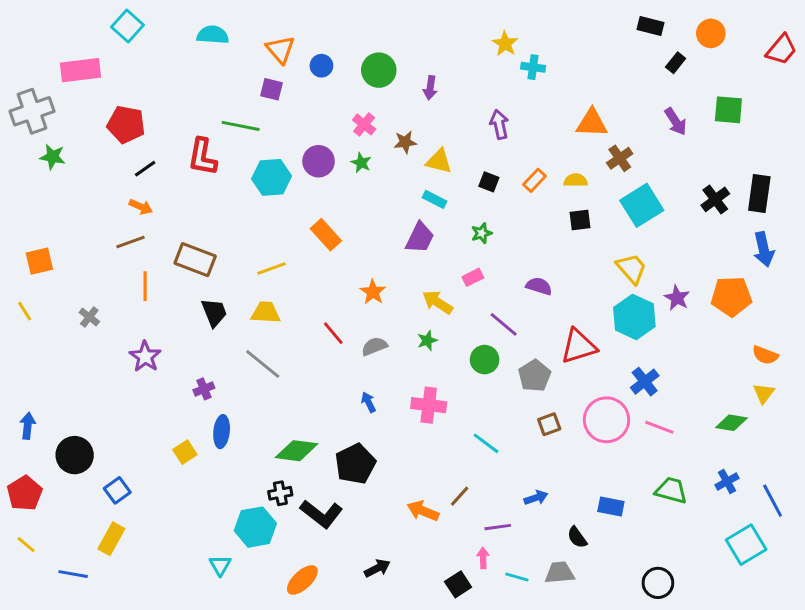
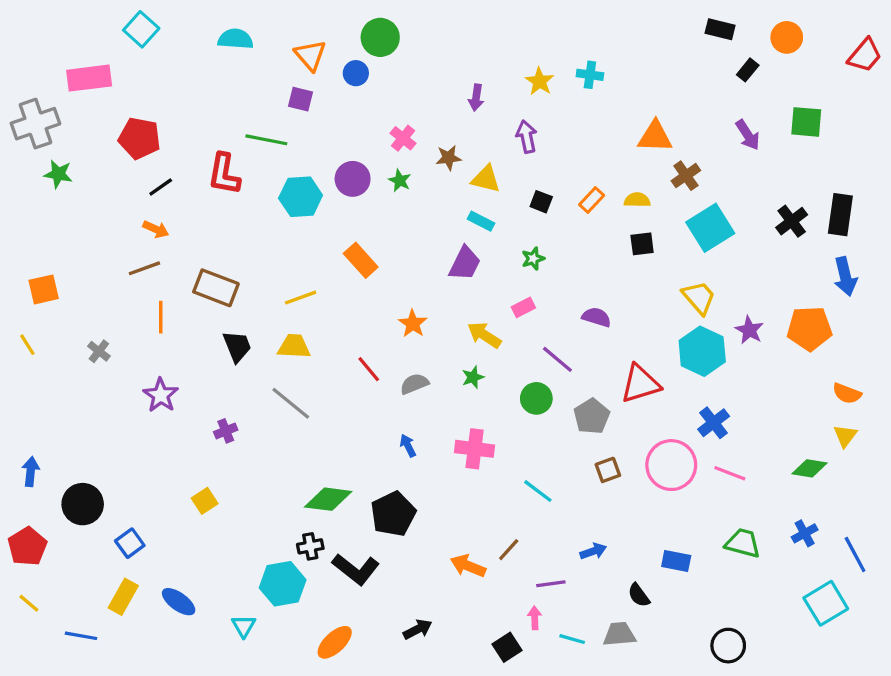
yellow star: (505, 44) -> (540, 81), moved
green circle: (379, 70) -> (380, 37), moved
purple arrow: (499, 124) -> (527, 137), moved
blue ellipse: (222, 432) -> (179, 602), moved, turned -60

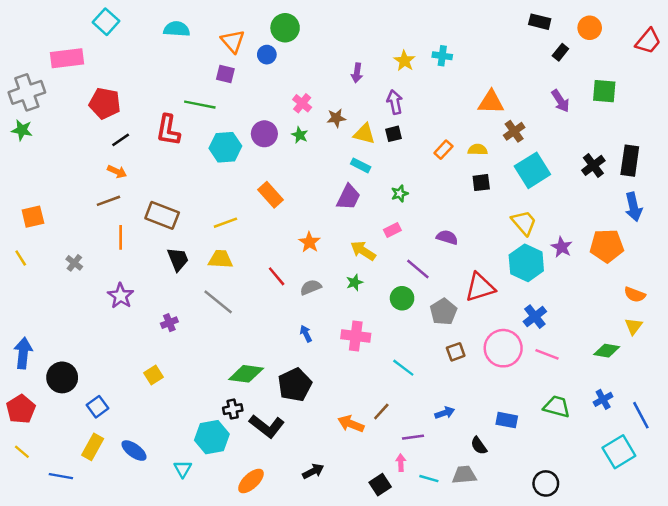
green star: (58, 174) -> (22, 130), moved
black square: (541, 202) -> (394, 134), moved, turned -35
blue arrow: (31, 472) -> (23, 353), size x1.4

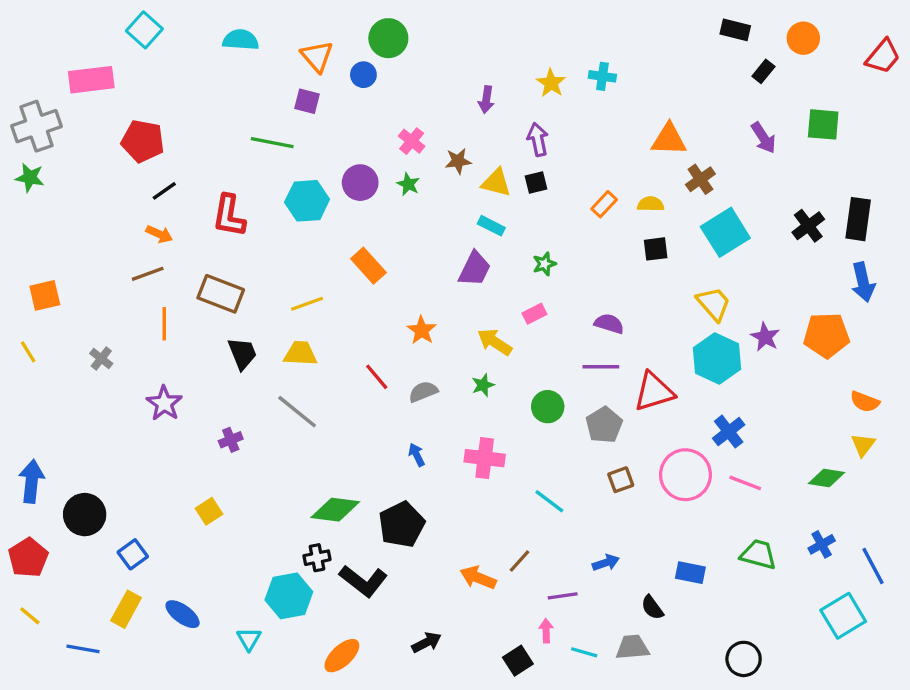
red L-shape: (168, 130) -> (229, 216), moved
purple line: (418, 269) -> (601, 367), moved, turned -40

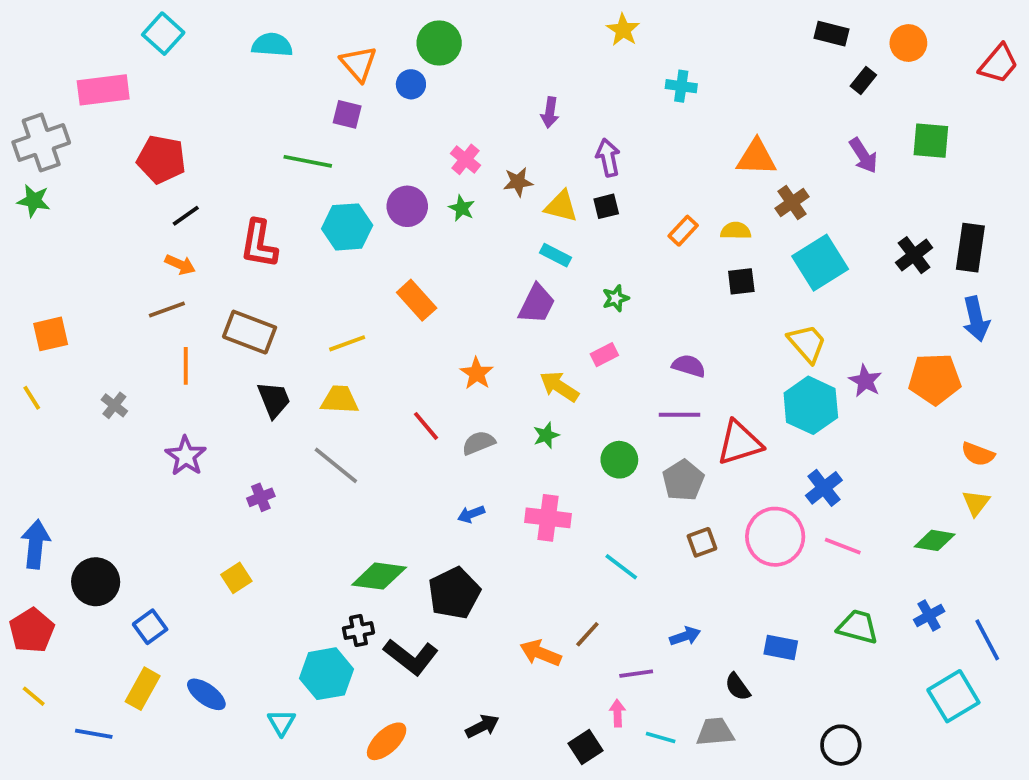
yellow star: (551, 83) -> (623, 30), moved
blue arrow: (417, 455) -> (471, 514), turned -85

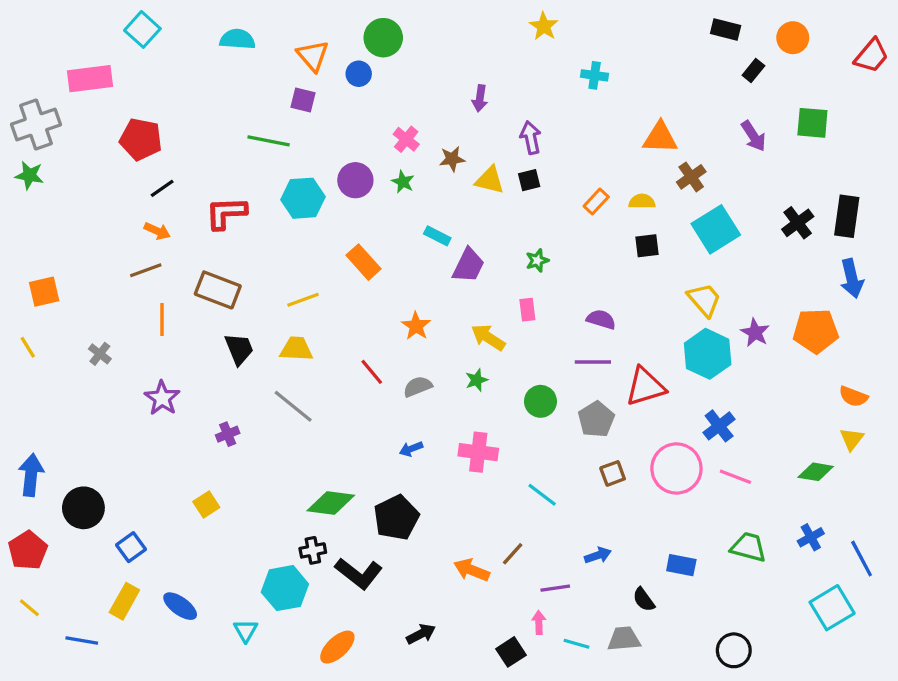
red L-shape: (259, 244) -> (226, 213), turned 78
cyan rectangle: (556, 255) -> (437, 236), moved
pink rectangle: (604, 355) -> (527, 310), turned -70

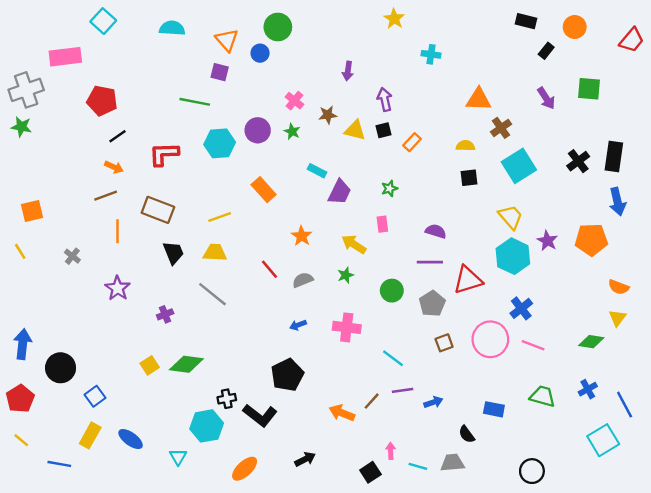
orange rectangle: (596, 201) -> (412, 142), moved
green diamond: (331, 503) -> (186, 364), moved
purple line: (555, 588) -> (403, 390), moved

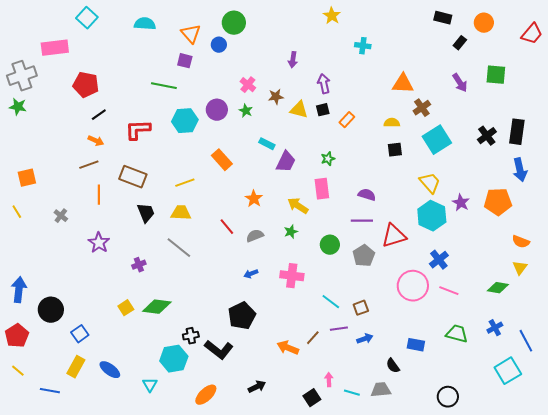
pink rectangle: (382, 224) -> (322, 189), size x1.5
brown square: (444, 343) -> (361, 308), moved

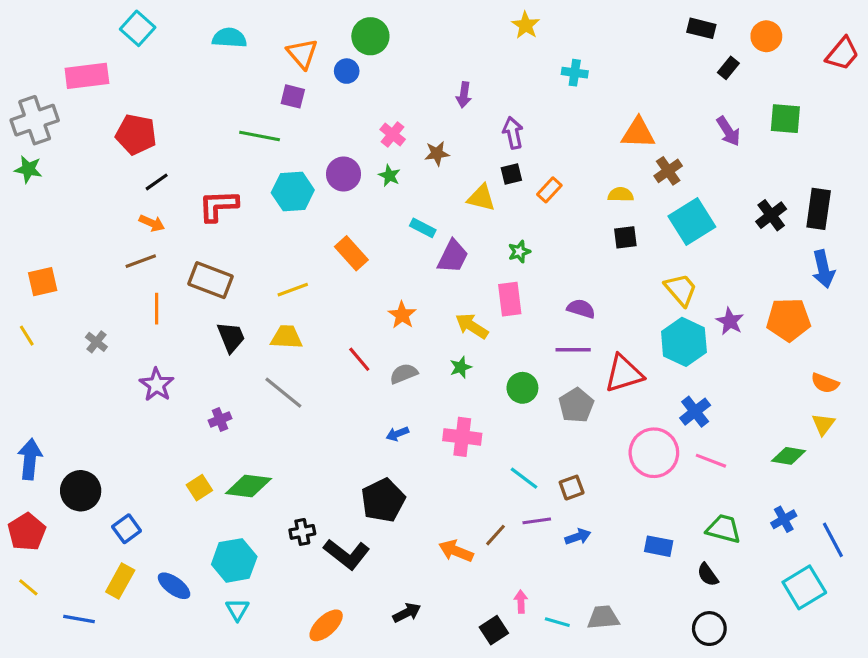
yellow triangle: (299, 110) -> (481, 198), moved
cyan hexagon: (174, 359) -> (234, 560), moved
black semicircle: (393, 366) -> (708, 575), moved

